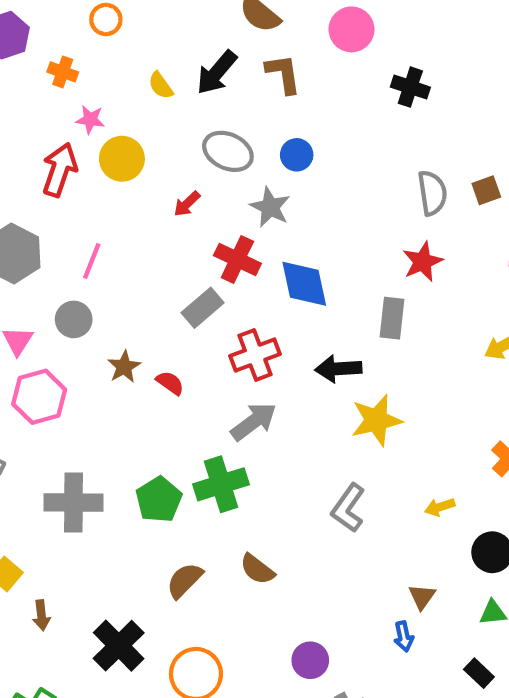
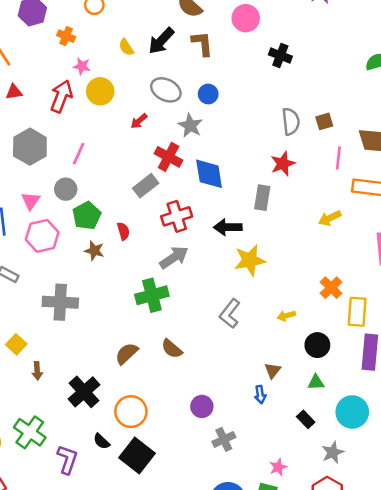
brown star: (124, 367) -> (94, 251), moved, turned -30
red semicircle: (170, 383) -> (123, 231), turned 36
green pentagon: (159, 500) -> (87, 216), moved

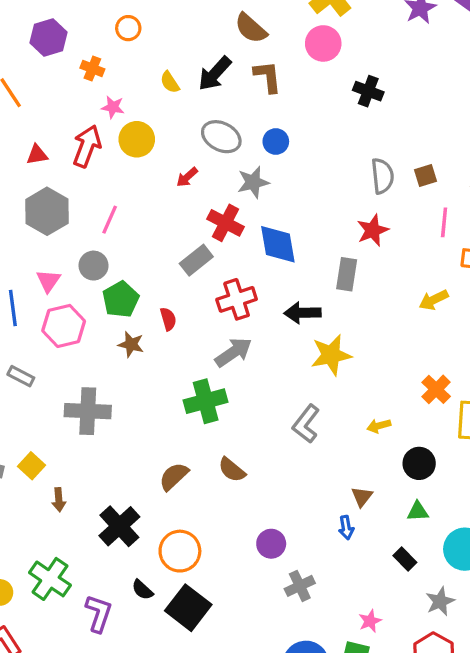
red triangle: (14, 92) -> (37, 155), moved
gray star: (190, 126) -> (253, 182), turned 30

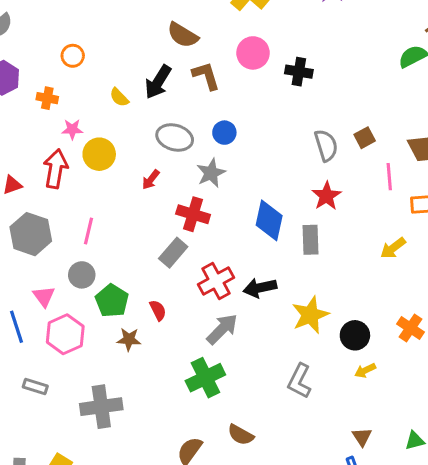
pink circle: (323, 43) -> (253, 53), moved
blue diamond: (278, 244) -> (269, 220), moved, turned 33
black arrow: (302, 313) -> (260, 288), moved
black circle: (419, 463) -> (355, 335), moved

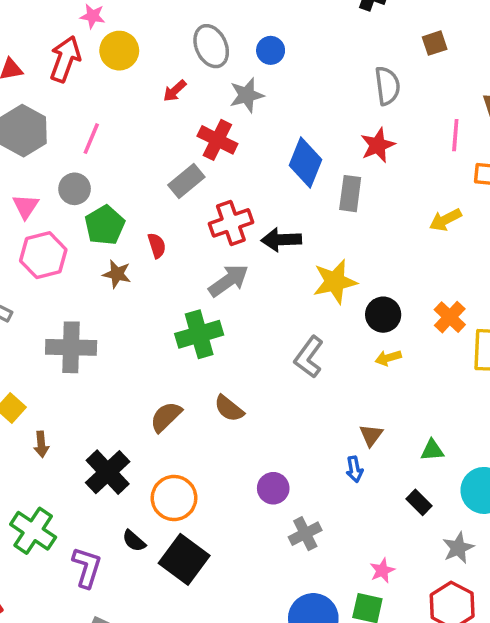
gray ellipse: (175, 137) -> (211, 46), turned 40
brown square: (365, 138) -> (435, 43), moved

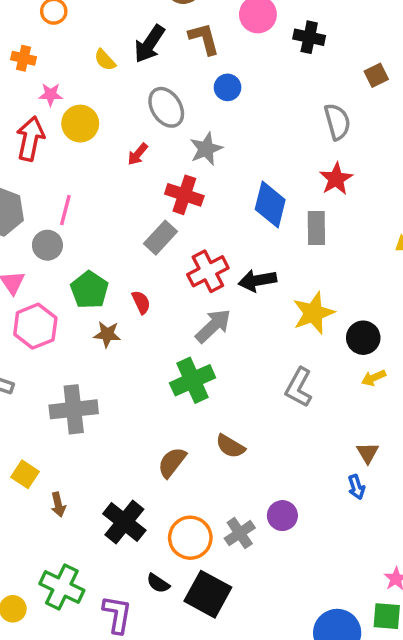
blue circle: (271, 50) -> (228, 87), moved
gray circle: (75, 189) -> (47, 245), moved
gray cross: (305, 534) -> (240, 533), moved

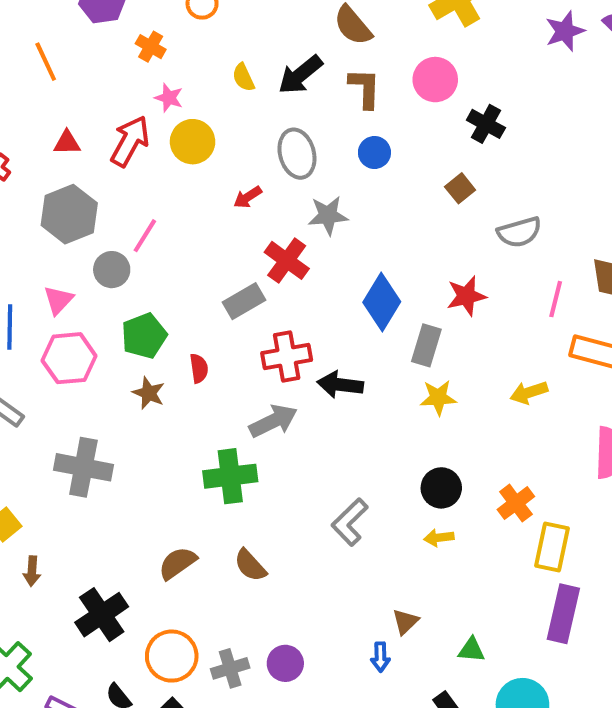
brown square: (376, 75) -> (460, 188), moved, turned -30
gray semicircle: (337, 122) -> (519, 232), moved, turned 72
yellow star: (313, 313) -> (438, 398), moved, size x0.7

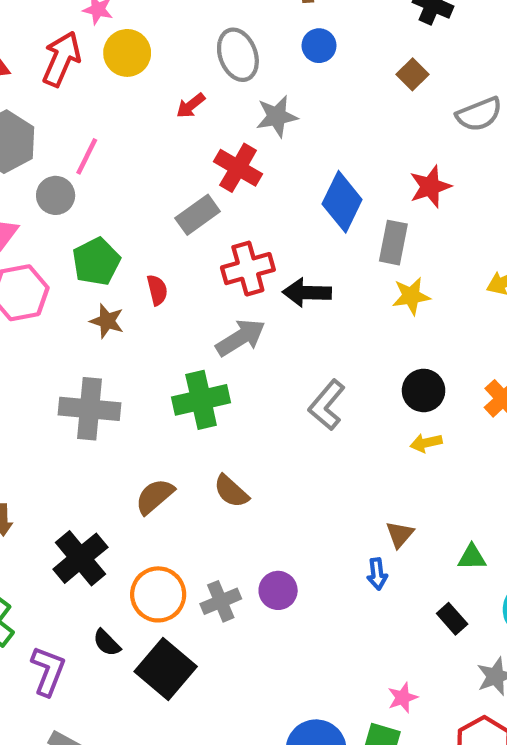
gray cross: (83, 467) -> (90, 409), moved
gray L-shape: (350, 522) -> (327, 405), moved

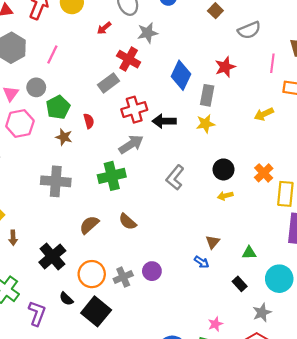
gray circle: (56, 195) -> (36, 87), moved
yellow star: (411, 296) -> (205, 124), moved
blue arrow: (377, 574) -> (202, 262), turned -48

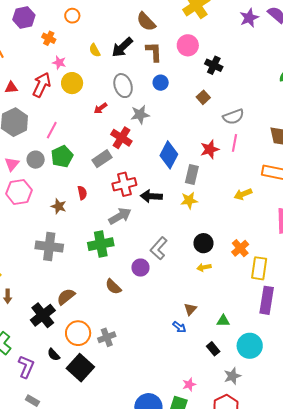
pink line: (272, 63) -> (235, 143), moved
green pentagon: (58, 107) -> (62, 156), moved
brown semicircle: (89, 225) -> (66, 297), moved
purple circle: (152, 271) -> (140, 268), moved

